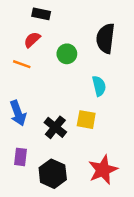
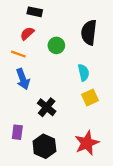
blue arrow: (18, 113) -> (23, 79), moved
yellow square: (86, 120) -> (90, 97), moved, turned -35

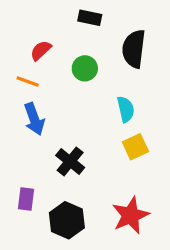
black rectangle: (35, 12) -> (90, 18), moved

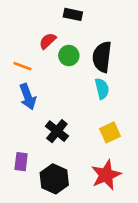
black semicircle: (134, 49) -> (102, 57), moved
red semicircle: (41, 50) -> (48, 41), moved
yellow square: (135, 147) -> (110, 132), moved

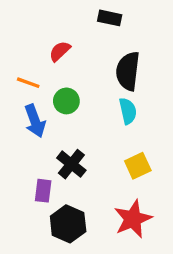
black rectangle: (73, 14) -> (110, 18), moved
green circle: (69, 56) -> (66, 101), moved
purple rectangle: (21, 162) -> (43, 191), moved

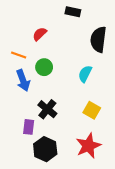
black semicircle: (128, 71) -> (98, 39), moved
cyan semicircle: (128, 111) -> (85, 74), turned -140
yellow square: (138, 166) -> (92, 110), turned -35

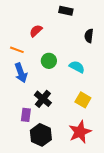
black semicircle: (98, 39) -> (89, 36), size x0.6
green circle: (44, 67) -> (49, 61), moved
cyan semicircle: (85, 74) -> (77, 67), turned 91

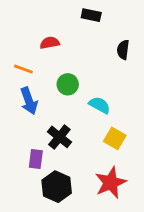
red semicircle: (36, 31) -> (50, 43), turned 32
cyan semicircle: (77, 67) -> (100, 105), moved

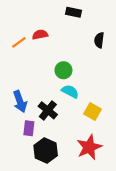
orange line: (23, 69) -> (19, 42), moved, turned -56
green circle: (68, 84) -> (63, 70), moved
blue arrow: (29, 101) -> (20, 101), moved
cyan semicircle: (100, 105) -> (70, 91), moved

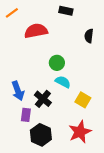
red semicircle: (40, 35) -> (36, 31), size x1.6
orange line: (19, 42) -> (12, 13), moved

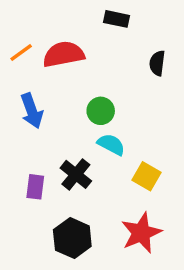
orange line: (12, 13) -> (21, 53), moved
blue arrow: (18, 91) -> (32, 111), moved
purple rectangle: (26, 115) -> (35, 187), moved

